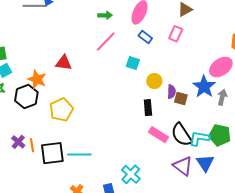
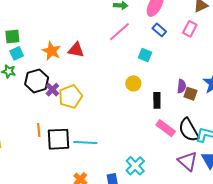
orange star: (37, 79) -> (52, 51), moved
yellow circle: (154, 81) -> (133, 83), moved
purple cross: (18, 142) -> (52, 90), moved

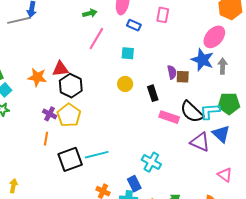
black hexagon: (37, 81) -> (71, 86), moved
orange line: (39, 130) -> (46, 139), moved, turned 32

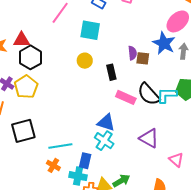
cyan square: (128, 53) -> (90, 30), size x1.5
blue triangle: (221, 134) -> (106, 122), moved, turned -30
purple triangle: (200, 142) -> (149, 138), moved
cyan line: (97, 155) -> (60, 146), moved
blue rectangle: (134, 184) -> (85, 161), turned 35

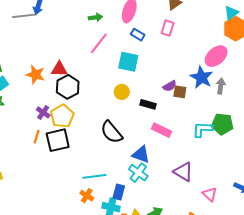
purple semicircle: (132, 53) -> (170, 86), turned 64
black rectangle: (111, 72) -> (148, 104), turned -63
black semicircle: (149, 94) -> (112, 132), moved
black square: (23, 131) -> (58, 140), moved

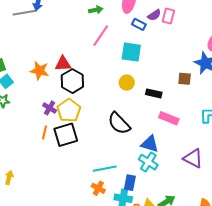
purple semicircle: (170, 86) -> (154, 15), moved

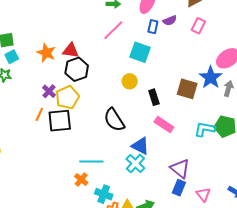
pink rectangle: (168, 16) -> (198, 26), moved
blue rectangle: (139, 24) -> (153, 27), turned 64
brown square: (185, 79) -> (187, 89), size x1.5
black rectangle: (154, 93) -> (154, 97), turned 49
blue rectangle: (130, 183) -> (179, 188), moved

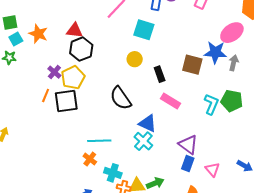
orange star: (46, 53) -> (38, 34), moved
blue star: (211, 77) -> (215, 52), turned -30
cyan L-shape: (205, 129) -> (211, 104), turned 105

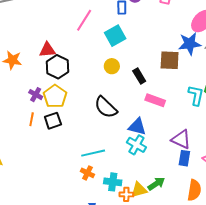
cyan square: (144, 30) -> (115, 36), turned -35
black square: (66, 101) -> (53, 121), size x0.7

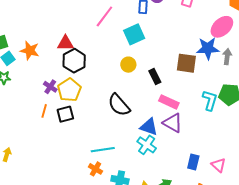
purple triangle: (181, 139) -> (173, 123), moved

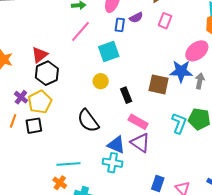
red triangle: (65, 43) -> (40, 55), turned -42
cyan cross: (147, 145) -> (113, 163), turned -30

